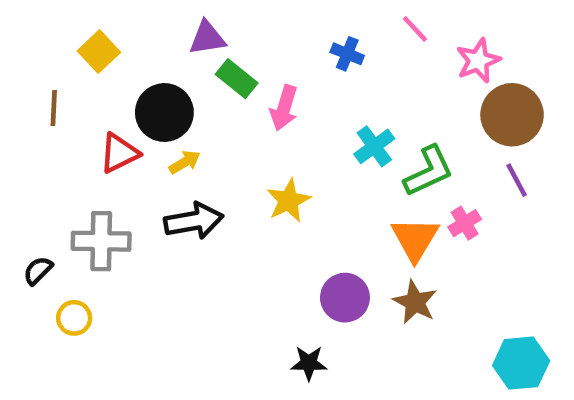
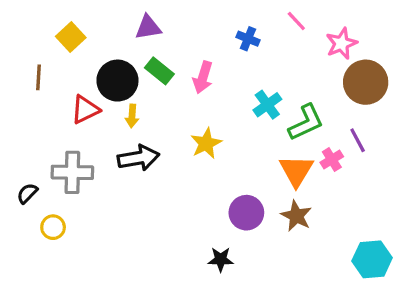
green rectangle: (237, 79) -> (159, 71), moved
yellow arrow: (185, 162) -> (132, 116), turned 125
purple line: (517, 180) -> (358, 140), moved

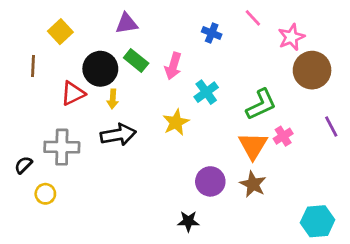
cyan cross: (267, 105) -> (206, 92), moved
purple line: (358, 140) -> (331, 126), moved

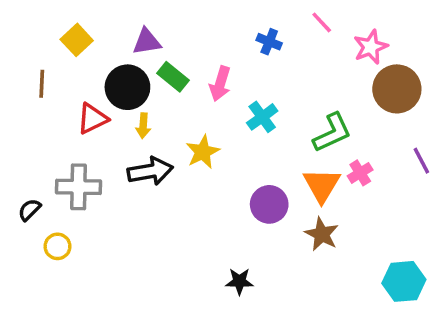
purple triangle: (126, 23) -> (147, 42), moved
yellow star: (176, 122) -> (203, 152), moved
purple circle: (210, 181) -> (269, 204), moved

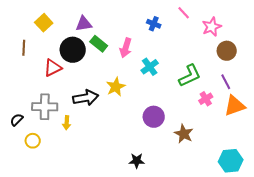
brown circle: (397, 89) -> (227, 51), size x0.7
yellow arrow: (143, 126) -> (67, 123), moved
purple line: (421, 161) -> (226, 82), moved
orange triangle: (322, 185) -> (235, 106), moved, turned 40

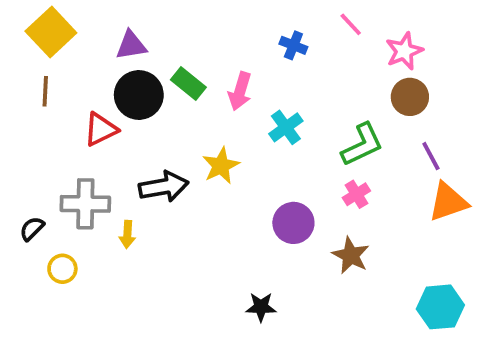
yellow square: (44, 23) -> (51, 32), moved, size x1.4
purple triangle: (84, 24) -> (131, 45), moved
brown circle: (227, 51) -> (410, 97), moved
pink cross: (206, 99) -> (356, 194), moved

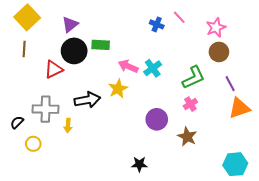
pink line: (351, 24) -> (179, 17), moved
purple triangle: (131, 45) -> (70, 24), turned -30
green rectangle: (188, 84) -> (101, 45), turned -36
pink arrow: (240, 91) -> (128, 66), moved, turned 96

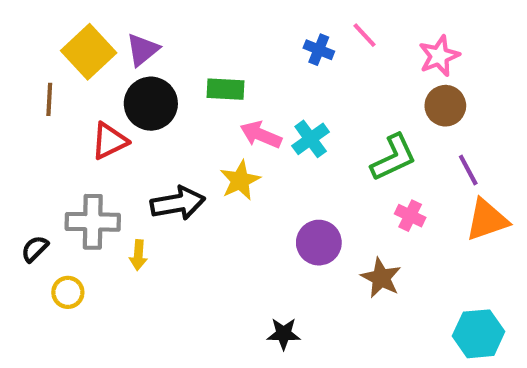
yellow square: (27, 17) -> (89, 52), moved
green rectangle: (101, 45) -> (226, 89), moved
pink cross: (190, 104) -> (410, 216), moved, turned -32

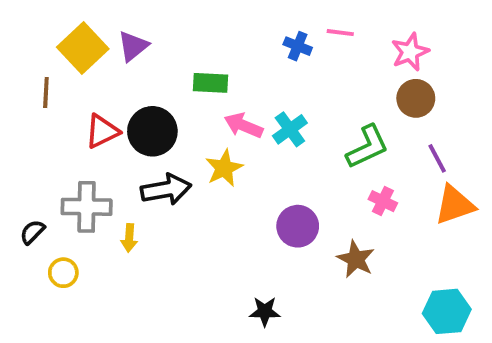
pink line: (364, 35) -> (340, 33), turned -40
black circle: (151, 104) -> (152, 131), moved

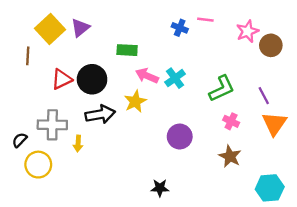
brown circle: (416, 98) -> (271, 45), moved
orange triangle: (455, 205) -> (274, 124), turned -36
brown star: (356, 259) -> (230, 156), moved
yellow circle: (63, 273) -> (38, 165), size x1.5

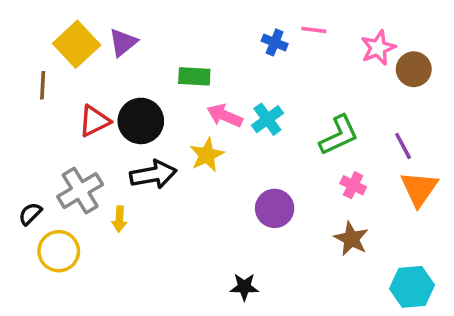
gray cross: (52, 125) -> (80, 191), turned -32

